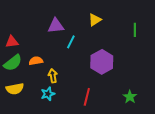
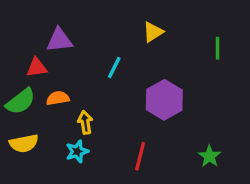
purple triangle: (56, 26) -> (59, 40), moved
red triangle: (12, 42) -> (37, 67), moved

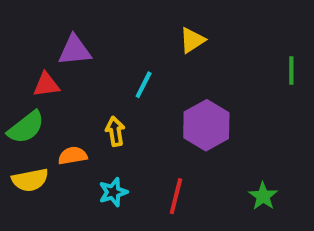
green line: (218, 48) -> (291, 71), moved
orange semicircle: (58, 98) -> (73, 156), moved
yellow arrow: (85, 122) -> (115, 131), moved
cyan star: (77, 151) -> (113, 192), moved

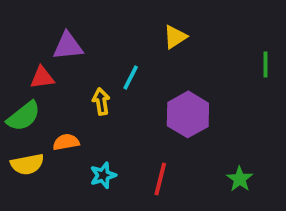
yellow arrow: (115, 131) -> (101, 101), moved

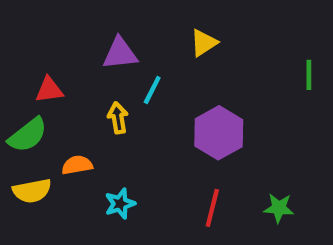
purple triangle: (68, 46) -> (120, 53), moved
red line: (160, 179) -> (212, 208), moved
green star: (240, 179) -> (279, 208), turned -30

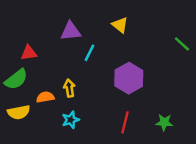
yellow triangle: (204, 43) -> (120, 25), turned -48
green line: (309, 75) -> (182, 44), turned -48
yellow arrow: (118, 118) -> (69, 88), moved

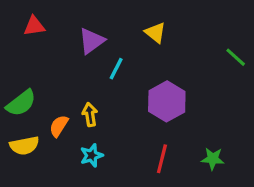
purple triangle: (71, 31) -> (92, 41), turned -30
red triangle: (29, 53) -> (34, 26), moved
orange semicircle: (45, 97) -> (59, 126), turned -48

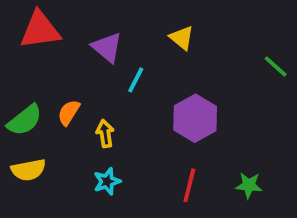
red triangle: (34, 26) -> (40, 30), size x1.6
purple triangle: (92, 41) -> (107, 47), turned -44
orange semicircle: (59, 126) -> (69, 112), moved

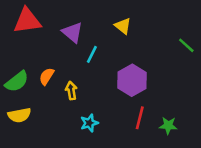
cyan star: (107, 181) -> (89, 123), moved
red line: (189, 185) -> (140, 118), moved

